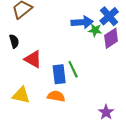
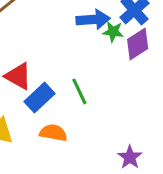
blue rectangle: (59, 74) -> (40, 98), moved, turned 54

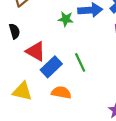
green star: (113, 32) -> (66, 19), moved

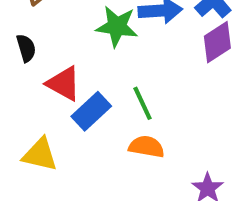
green star: (66, 19) -> (117, 26), size x1.5
orange semicircle: (61, 92) -> (146, 147), moved

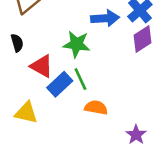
green star: (117, 26) -> (77, 44), moved
green line: (143, 103) -> (80, 79), moved

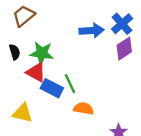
green star: (77, 44) -> (42, 53), moved
blue rectangle: (60, 84) -> (52, 88), turned 70

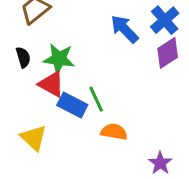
blue arrow: (91, 31) -> (124, 29), turned -130
yellow triangle: (23, 113) -> (34, 138), turned 30

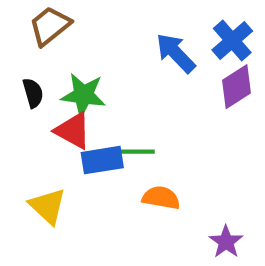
green line: (96, 99) -> (136, 152), turned -65
blue rectangle: (72, 105) -> (102, 160), turned -36

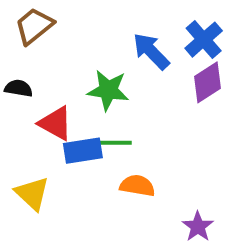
black semicircle: (33, 93) -> (19, 88), turned -64
green star: (83, 95) -> (108, 90), moved

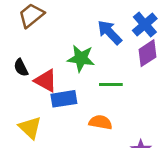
black semicircle: (19, 88) -> (21, 68), moved, turned -126
green line: (114, 143) -> (111, 84), moved

